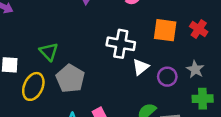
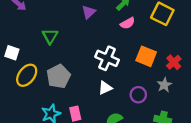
green triangle: (49, 52) -> (50, 36), moved
white triangle: (141, 67) -> (105, 88), moved
gray star: (195, 69) -> (164, 85), moved

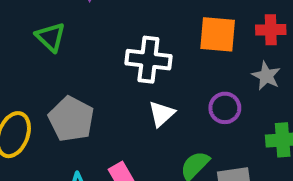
green triangle: (50, 36) -> (51, 37), moved
red cross: (174, 62) -> (271, 30), turned -32

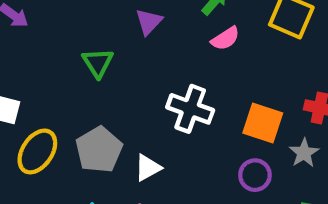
orange square: (218, 34) -> (263, 123), moved
white triangle: (162, 114) -> (148, 168), moved

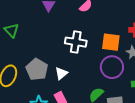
green triangle: (98, 63) -> (12, 30), moved
purple circle: (255, 175) -> (112, 67), size x1.5

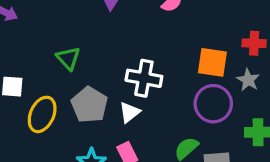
green triangle: (12, 30) -> (68, 58), moved
white cross: (76, 42) -> (144, 78), moved

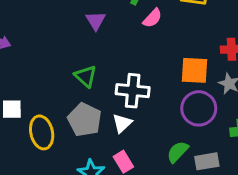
green triangle: (68, 58) -> (86, 76), moved
yellow ellipse: (42, 114) -> (42, 132), turned -32

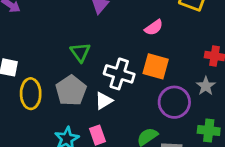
pink semicircle: (152, 18) -> (154, 27), moved
orange square: (194, 70) -> (156, 66), moved

